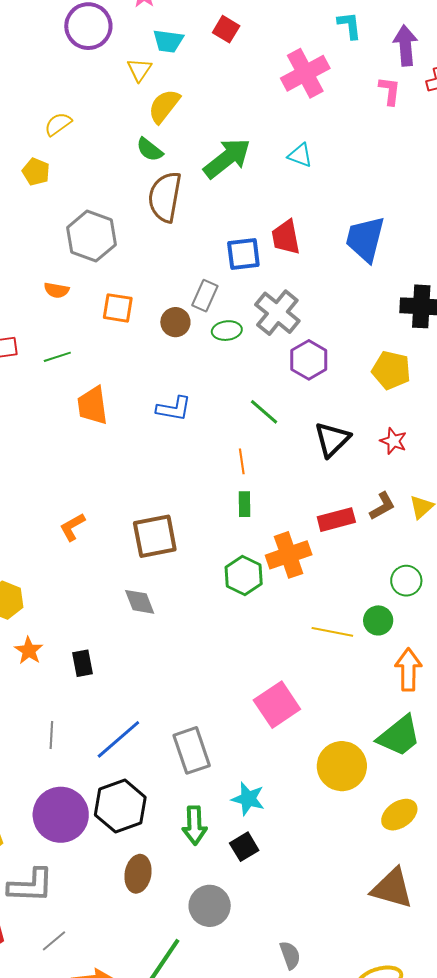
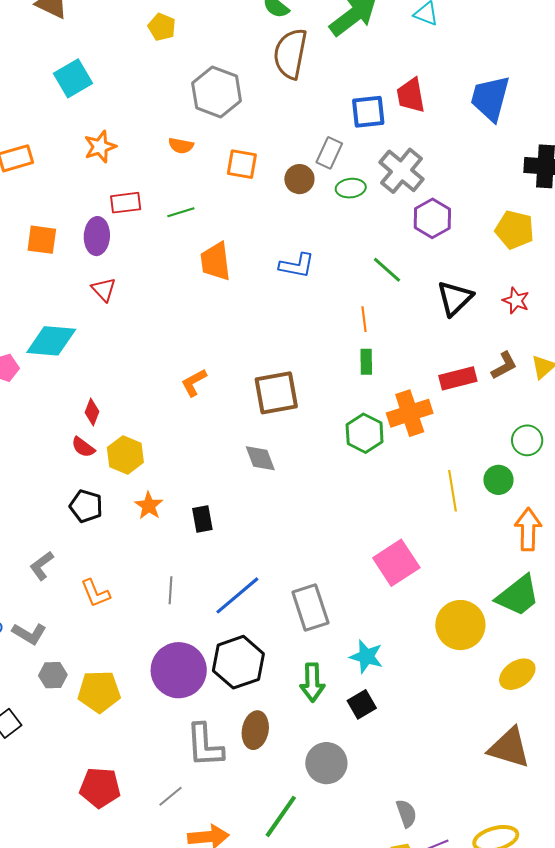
yellow line: (332, 632) -> (453, 491), turned 69
gray L-shape: (31, 886) -> (205, 745), moved, turned 84

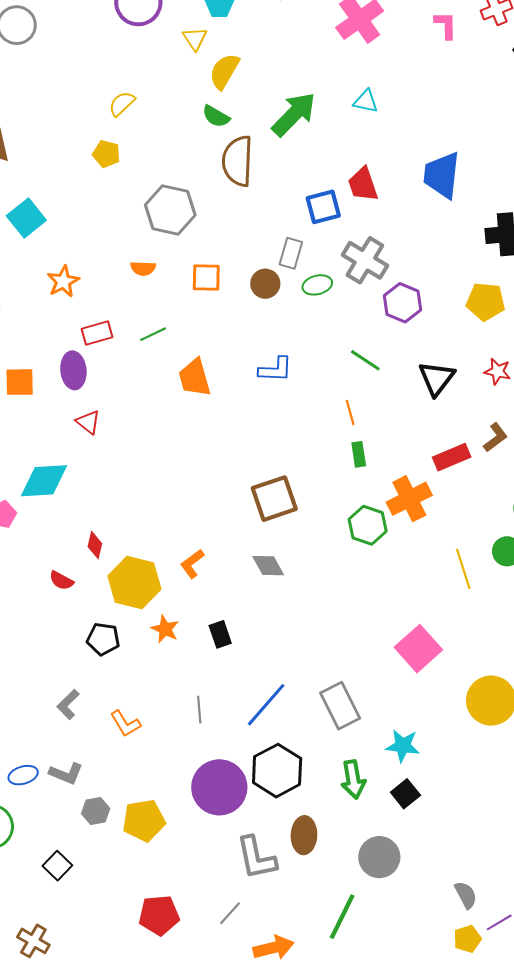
orange L-shape: (194, 383) -> (192, 564), moved
red semicircle: (83, 447) -> (61, 581), moved
yellow hexagon: (125, 455) -> (134, 583), size x1.4

